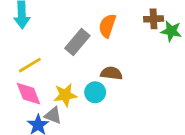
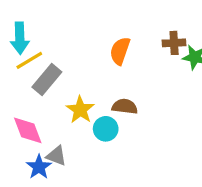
gray rectangle: (77, 42) -> (47, 80), moved
yellow line: (30, 65) -> (29, 60), moved
yellow star: (65, 95) -> (80, 110), moved, turned -30

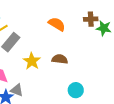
orange semicircle: (120, 51) -> (57, 24), turned 102
cyan circle: (106, 129) -> (76, 90), moved

